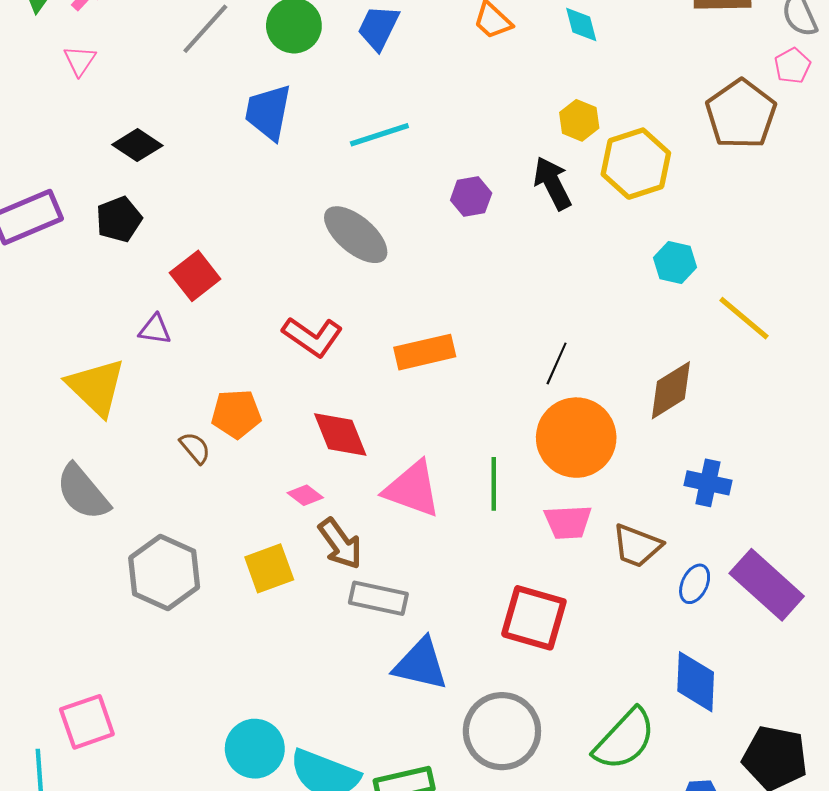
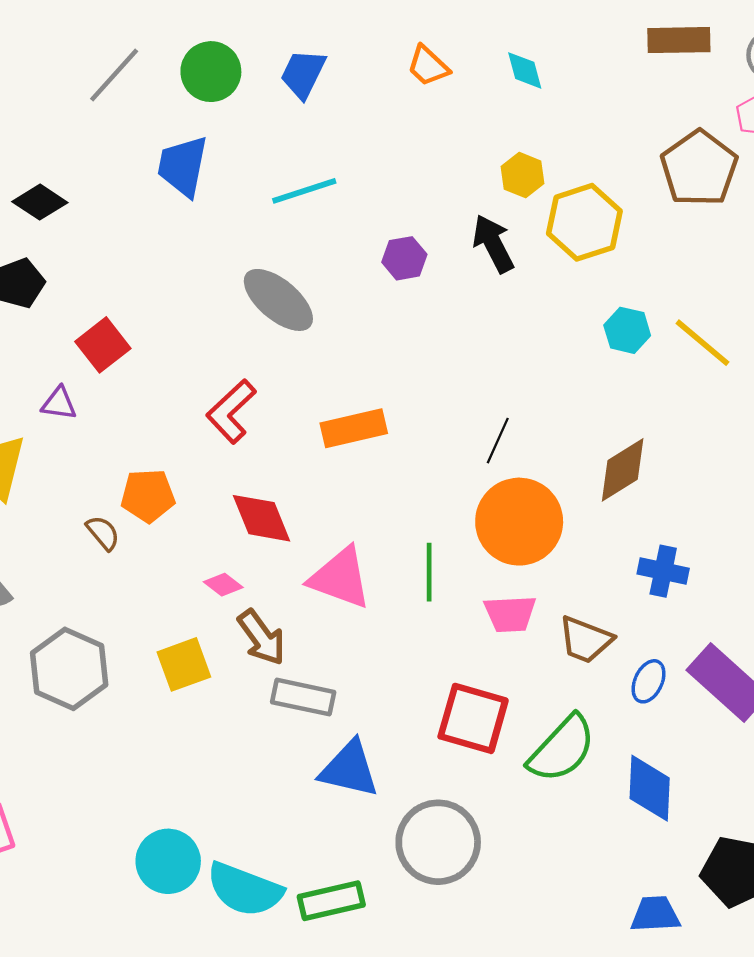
yellow line: (744, 318) -> (703, 343), moved
red L-shape: (312, 337) -> (231, 411), turned 102
green semicircle: (625, 739) -> (562, 749), moved

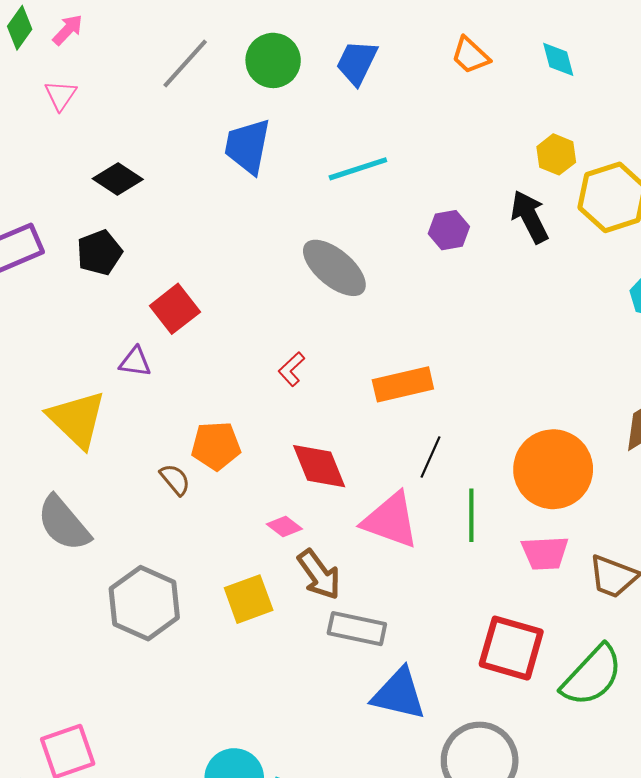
red L-shape: (231, 411) -> (291, 369), size x0.6
black line: (498, 441) -> (430, 457), moved

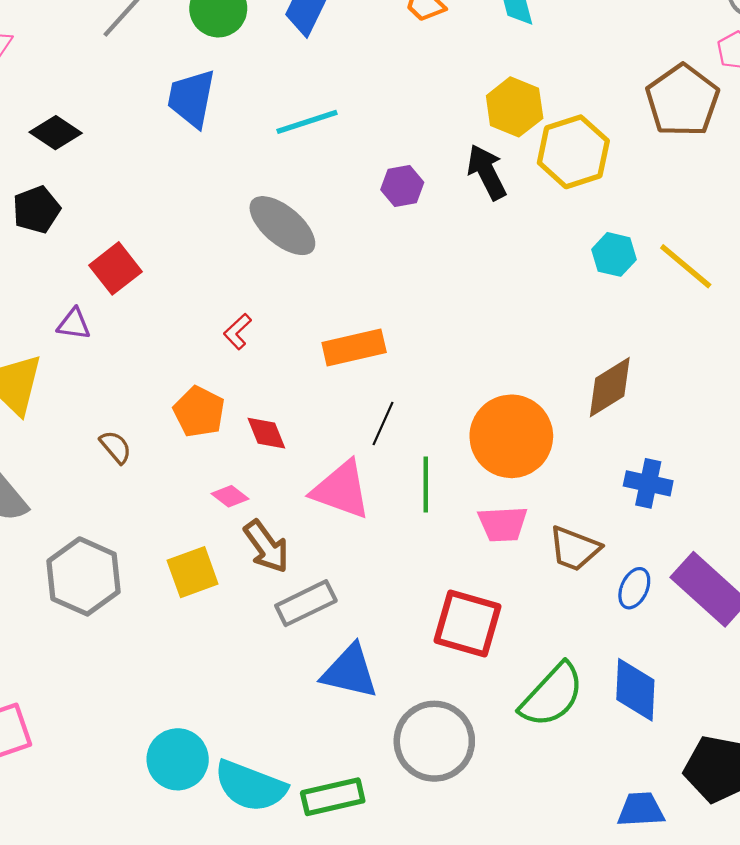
yellow hexagon: (556, 154) -> (515, 107), size x1.4
orange pentagon: (216, 446) -> (199, 412), moved, turned 30
red diamond: (319, 466) -> (266, 433), size x0.7
gray rectangle: (357, 629) -> (306, 603), turned -38
green semicircle: (592, 676) -> (552, 695), moved

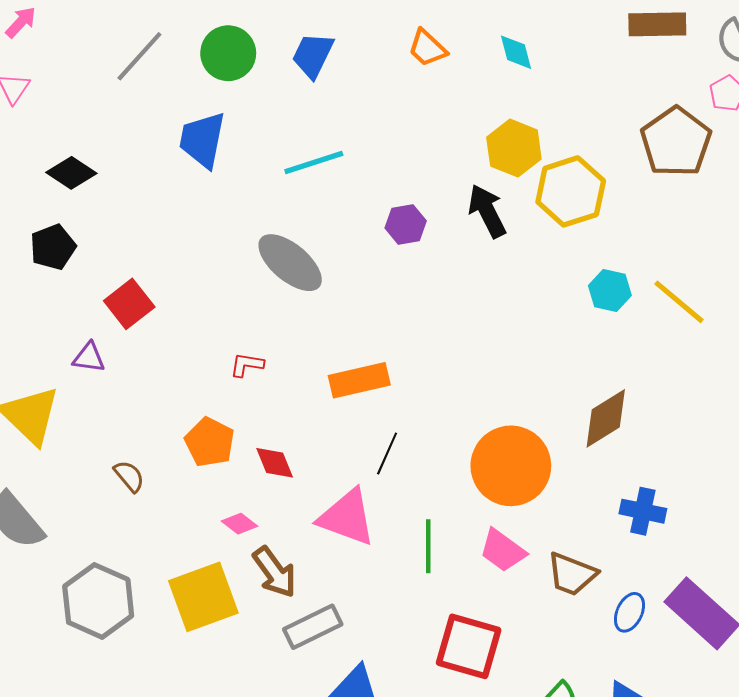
red L-shape: (237, 331) -> (247, 365), turned 52
green line: (426, 484) -> (428, 546), moved
pink trapezoid: (503, 524) -> (503, 550), turned 39
yellow square: (193, 572) -> (203, 597), size x1.4

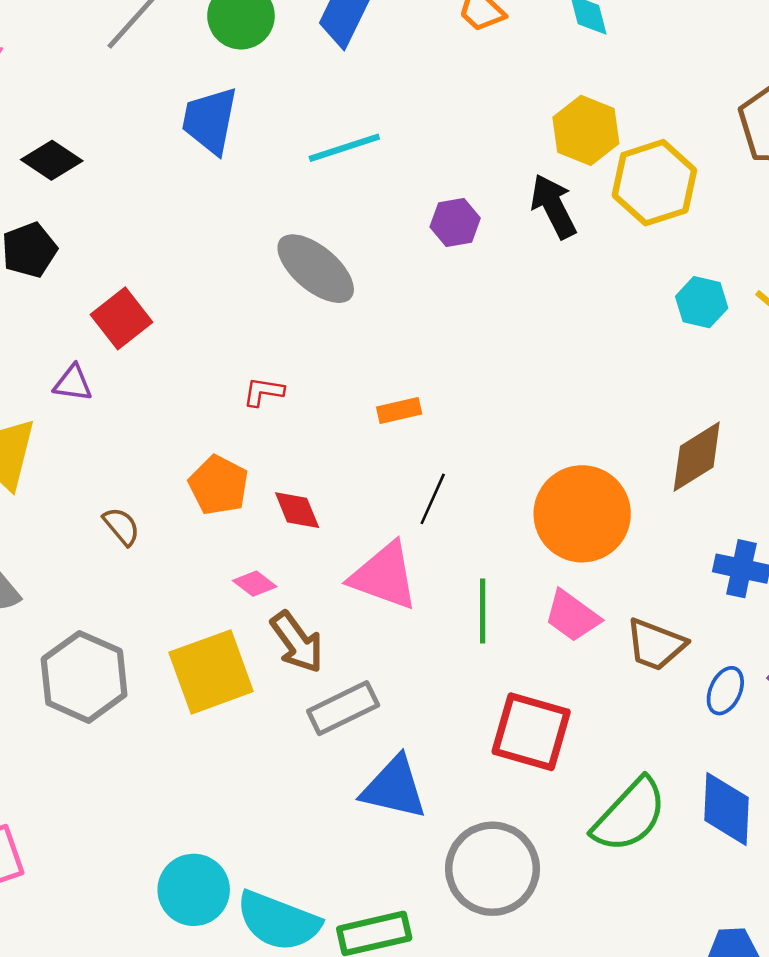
orange rectangle: (359, 380) -> (399, 411), size x0.6

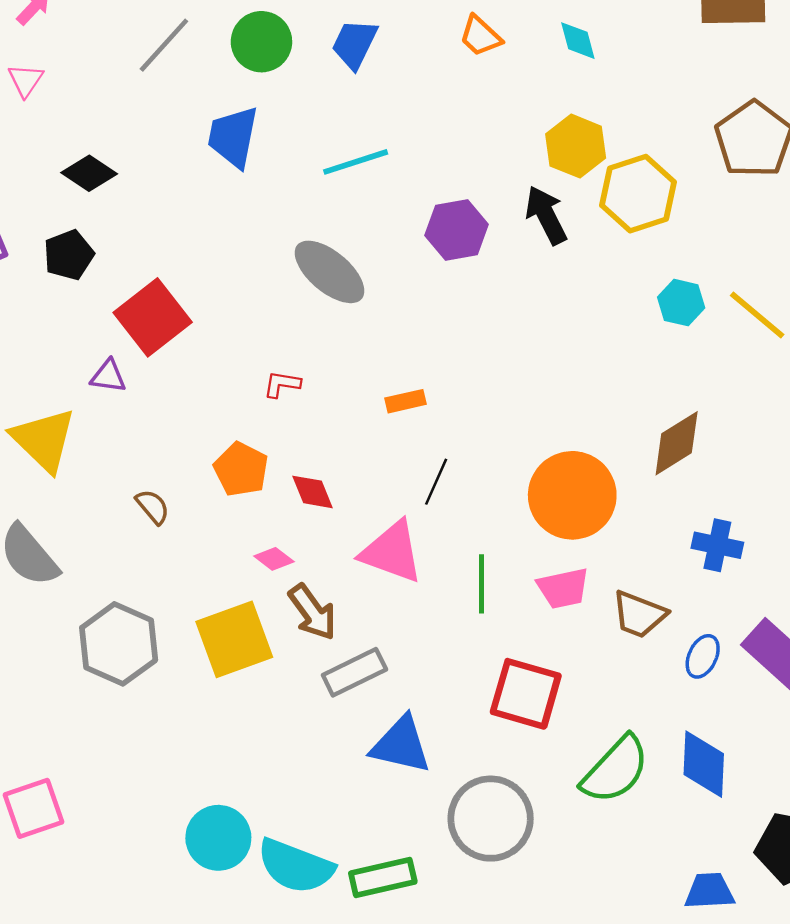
purple hexagon: (455, 223) -> (457, 230), size x1.4
red square: (121, 318) -> (153, 317), size x1.4
pink trapezoid: (572, 616) -> (563, 588), turned -48

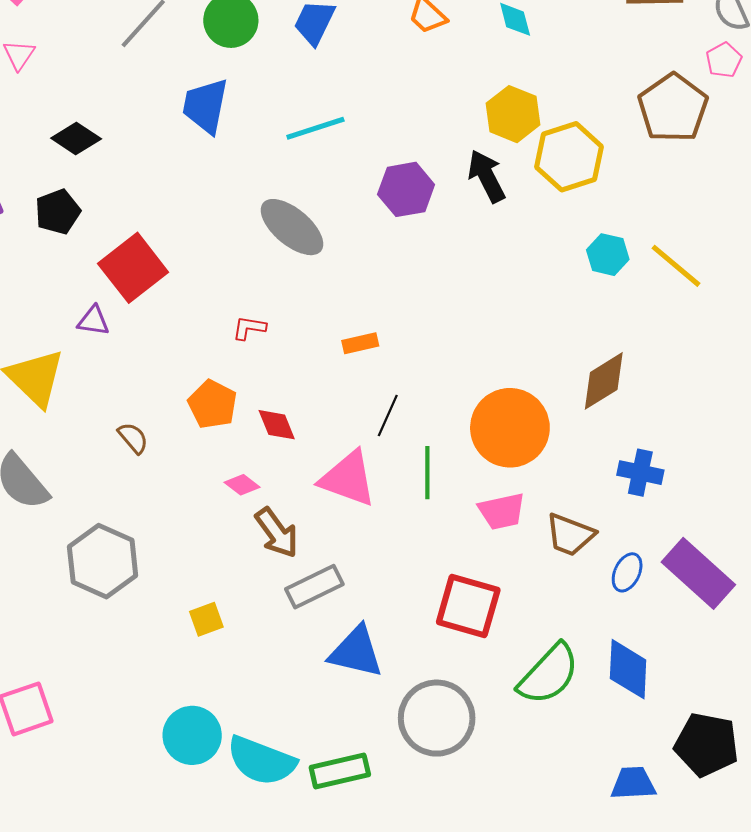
green line: (481, 584) -> (427, 473), moved
yellow square: (234, 639) -> (206, 619), moved, size x0.5

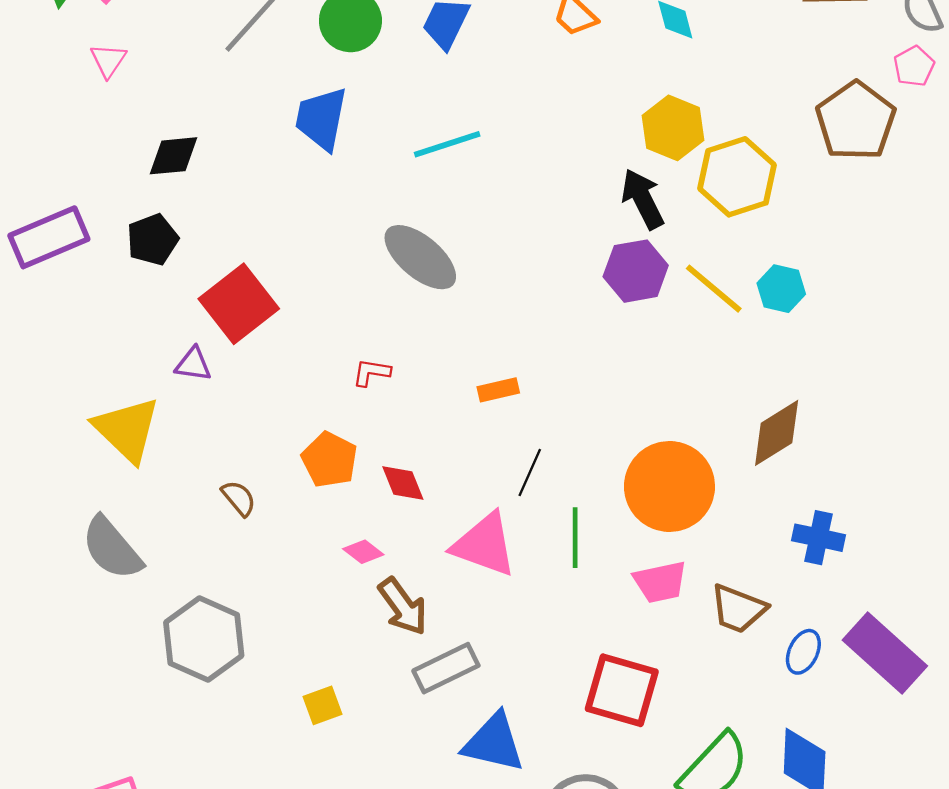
black diamond: (76, 138) -> (173, 156), turned -39
purple hexagon: (406, 189) -> (636, 271), moved
yellow line: (676, 266) -> (714, 289), moved

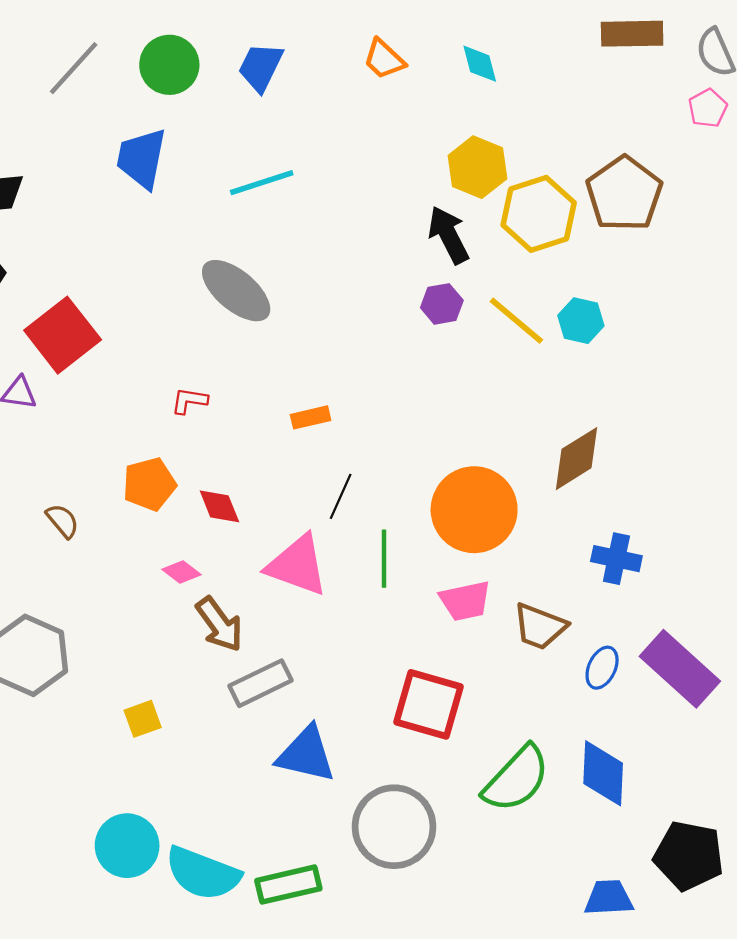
brown pentagon: (856, 121) -> (624, 194), moved
purple hexagon: (636, 271) -> (442, 304), size x0.7
orange pentagon: (329, 460) -> (149, 484), turned 30

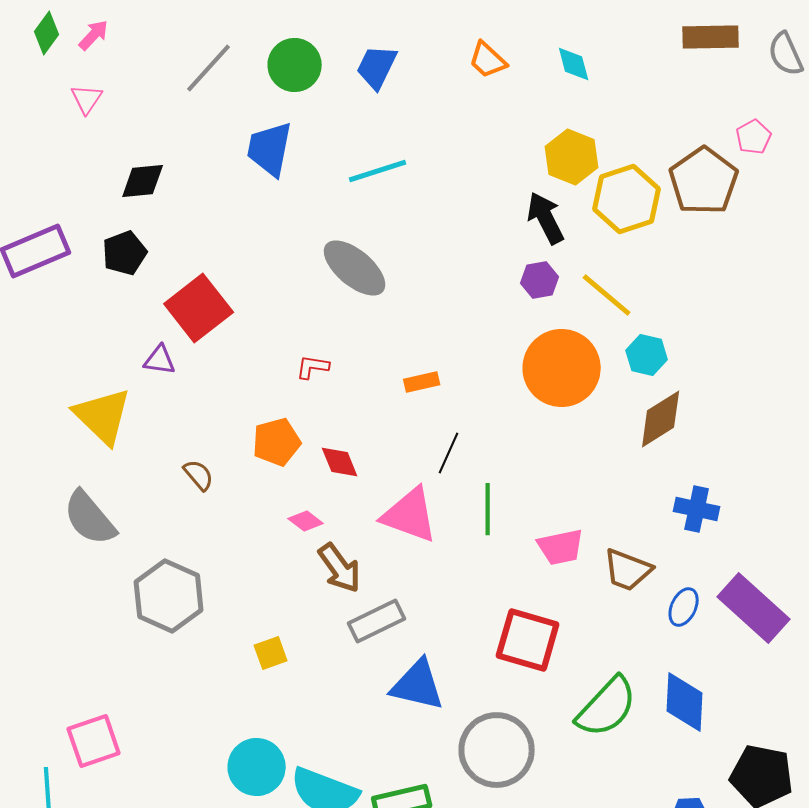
pink pentagon: (708, 108) -> (754, 137), moved
cyan hexagon: (581, 321) -> (647, 355), moved
orange circle: (474, 510) -> (562, 368), moved

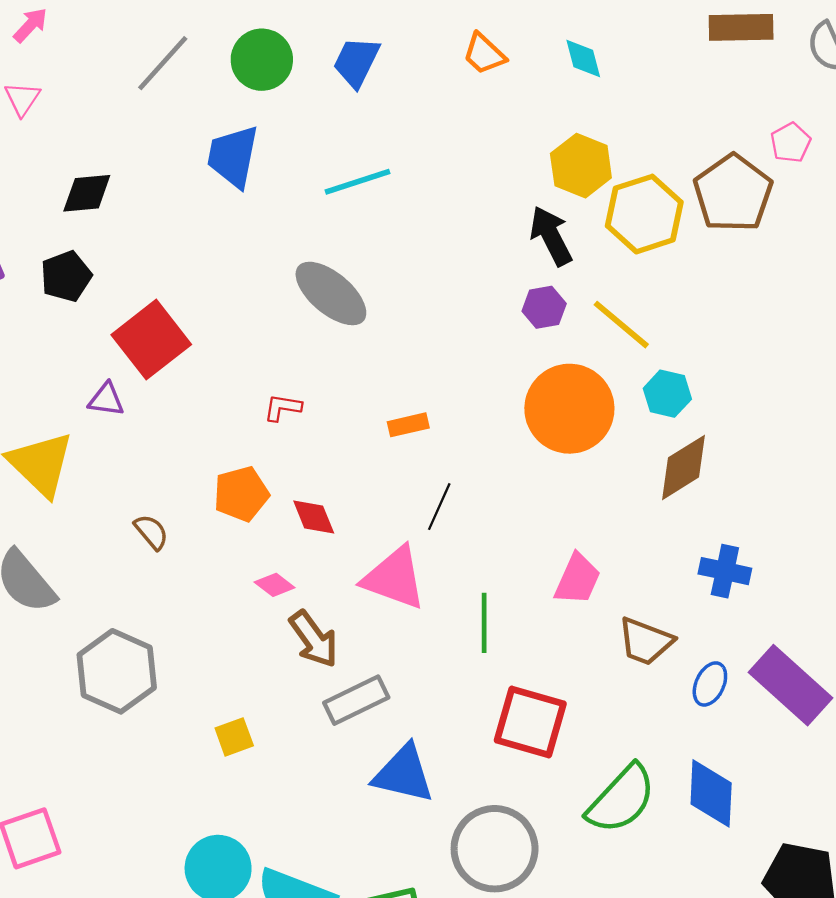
green line: (488, 509) -> (484, 623), moved
pink trapezoid: (561, 547) -> (577, 579), moved, turned -54

